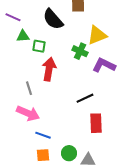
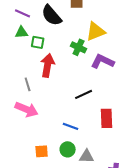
purple line: (13, 17) -> (23, 13), moved
red rectangle: (96, 123) -> (107, 118), moved
blue line: (43, 135) -> (71, 126), moved

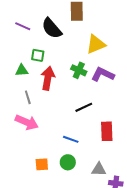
green triangle: (22, 32) -> (22, 70), moved
green cross: (79, 47) -> (79, 70), moved
gray triangle: (87, 156) -> (99, 169), moved

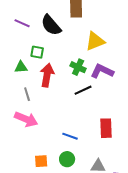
black line: (84, 107) -> (83, 90), moved

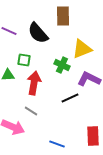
green cross: (78, 67) -> (62, 65), moved
gray line: (27, 94) -> (31, 111), moved, turned -40

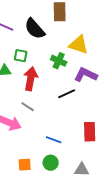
yellow triangle: (82, 49) -> (79, 45), turned 40

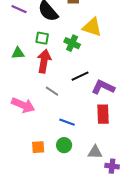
green square: (21, 56) -> (42, 38), moved
purple L-shape: (86, 75) -> (103, 87), moved
gray line: (28, 107) -> (52, 91), moved

